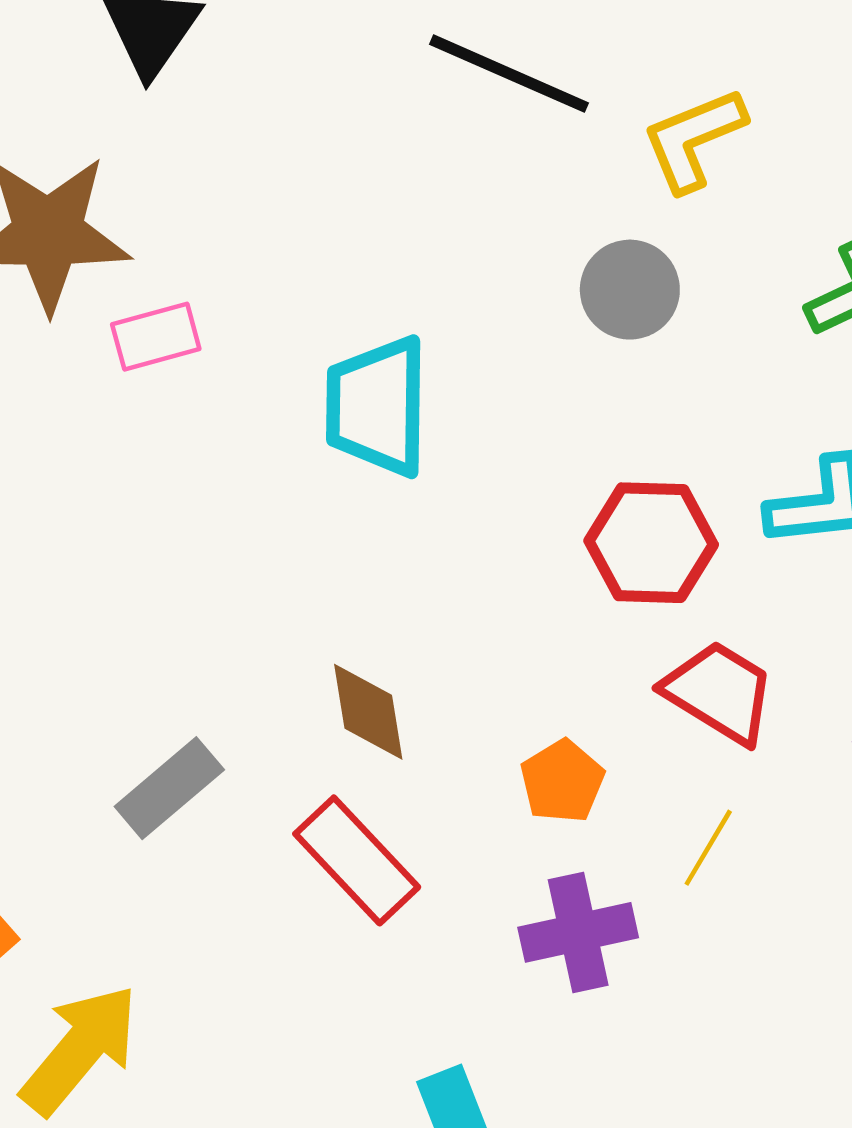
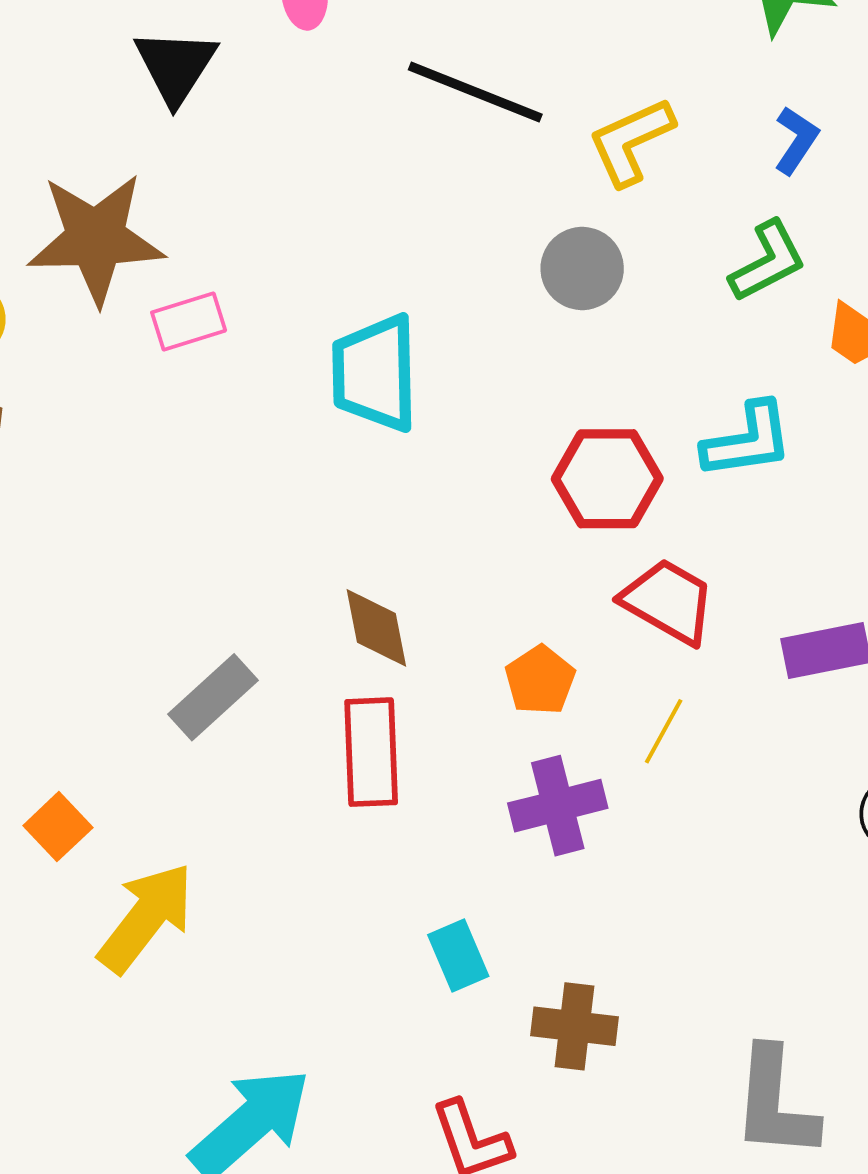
red rectangle: (357, 860) -> (371, 752), turned 43

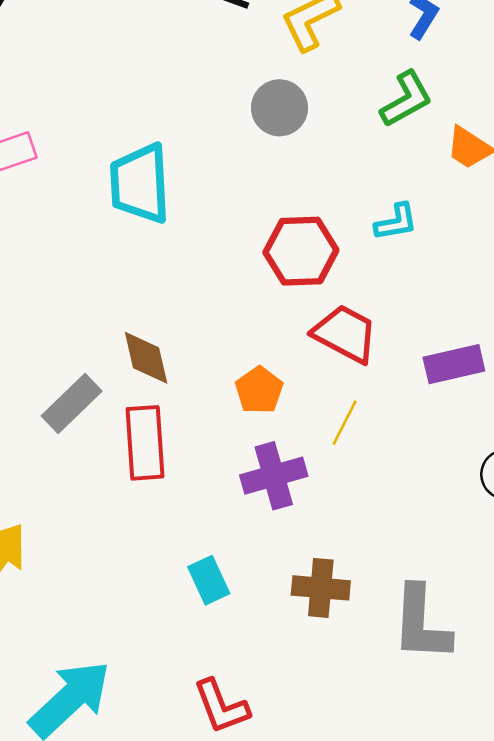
cyan L-shape: (748, 440) -> (396, 222), size x0.7
gray rectangle: (213, 697) -> (72, 404), moved
brown cross: (575, 1026) -> (321, 588), moved
gray L-shape: (775, 1103) -> (421, 623), moved

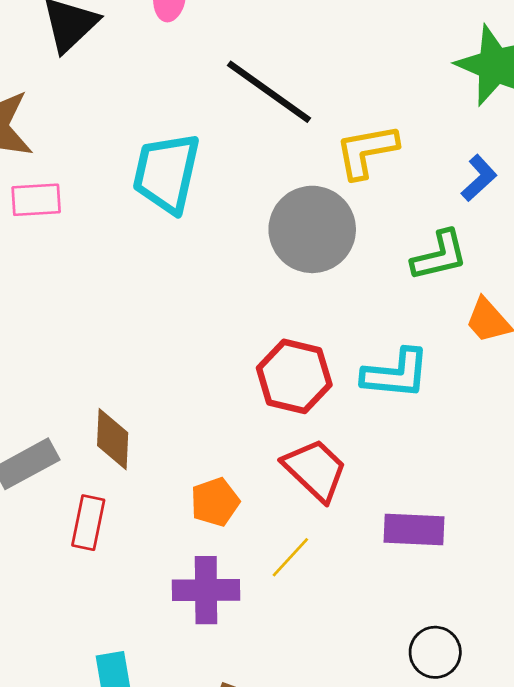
gray circle: (279, 108) -> (312, 229), size x1.5
cyan trapezoid: (140, 184) -> (166, 173), moved
cyan L-shape: (396, 222) -> (396, 374), size x1.5
red rectangle: (145, 443) -> (88, 523), size x0.7

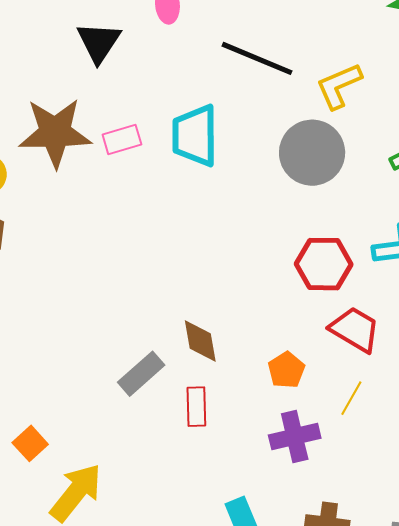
pink rectangle: (36, 200) -> (122, 139), moved

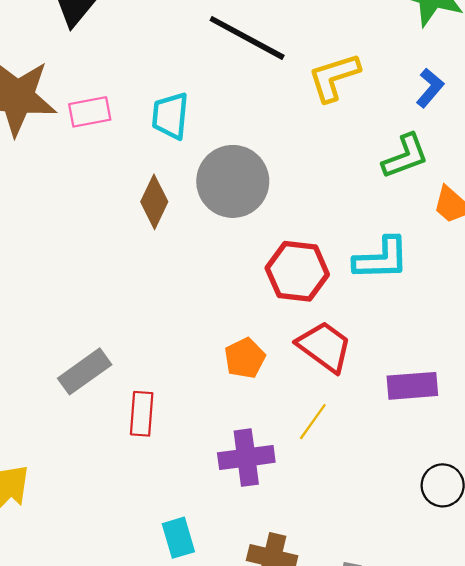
cyan trapezoid: (195, 136) -> (170, 116), size x0.7
gray circle: (312, 153) -> (233, 181), moved
brown diamond: (200, 341) -> (154, 202), moved, turned 30
orange pentagon: (286, 370) -> (245, 358), moved

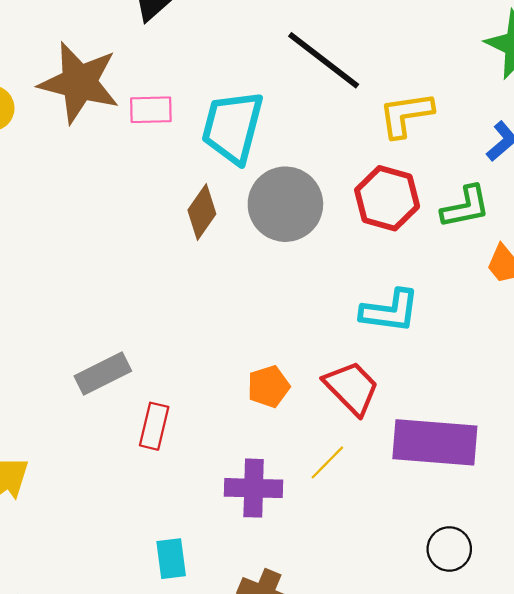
cyan trapezoid: (170, 116) -> (233, 127), size x1.5
cyan L-shape: (381, 259) -> (390, 311), moved
red hexagon: (297, 271) -> (387, 198), moved
purple rectangle: (412, 386) -> (435, 442), size x1.6

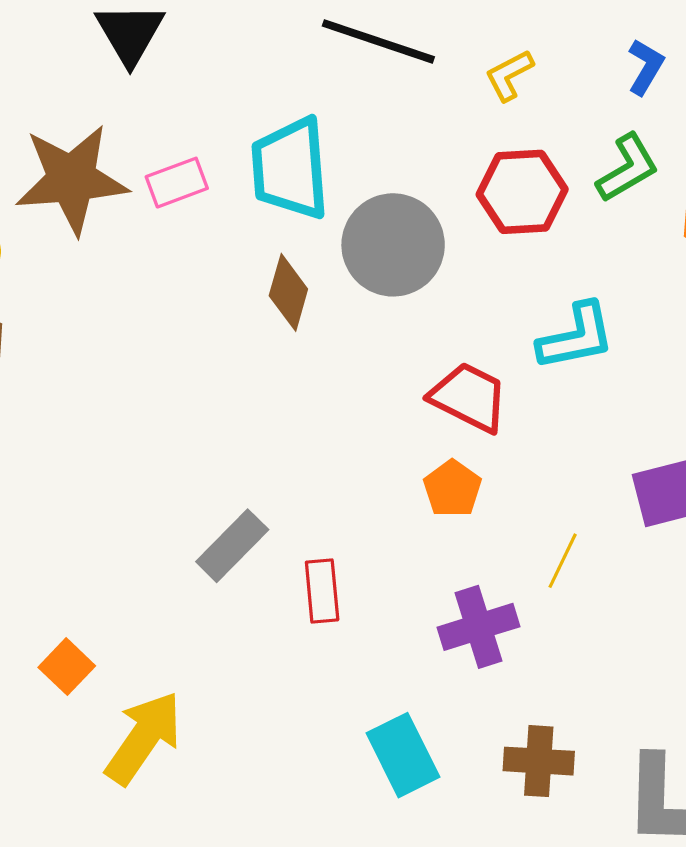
yellow L-shape: (406, 115) -> (509, 75), size x0.7
red trapezoid: (352, 388) -> (469, 397), moved
cyan rectangle: (171, 559) -> (403, 755), size x1.4

